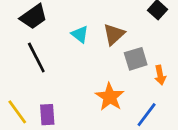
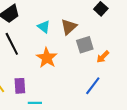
orange arrow: (160, 75) -> (103, 57), turned 56
orange star: (110, 97) -> (47, 58), moved

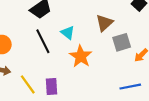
cyan triangle: (44, 27) -> (68, 33), moved
blue line: (93, 86) -> (130, 87), turned 42

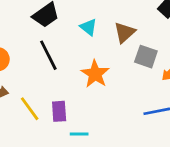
cyan triangle: (68, 33) -> (88, 27), moved
gray square: (122, 42) -> (146, 57), turned 36

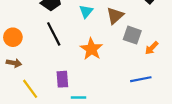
cyan triangle: (88, 27) -> (86, 11), turned 32
yellow line: (30, 109) -> (30, 89), moved

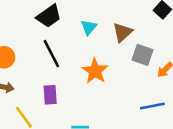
purple rectangle: (62, 79) -> (50, 95), moved

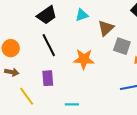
cyan triangle: (89, 27) -> (82, 15), moved, turned 32
orange star: (95, 71) -> (84, 59), turned -30

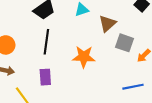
black line: (49, 45) -> (46, 42), turned 35

